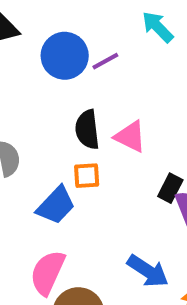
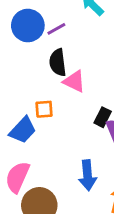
black semicircle: (87, 129) -> (58, 62), moved
blue arrow: (148, 271) -> (87, 175), turned 52

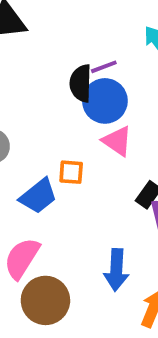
blue circle: (28, 26) -> (105, 101), moved
black semicircle: (58, 62) -> (81, 83), moved

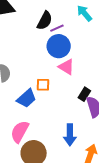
black semicircle: (81, 83) -> (45, 21), moved, turned -150

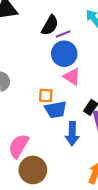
blue trapezoid: (27, 98) -> (56, 110), moved, turned 30
blue arrow: (70, 135) -> (72, 134), moved

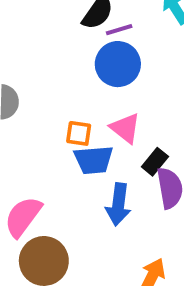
pink triangle: (72, 77) -> (125, 128), moved

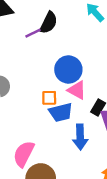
purple line: (119, 30) -> (33, 33), moved
blue circle: (118, 64) -> (68, 69), moved

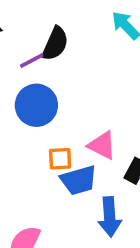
blue circle: (68, 69) -> (36, 105), moved

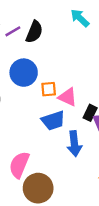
purple line: (32, 61) -> (13, 31), moved
orange square: (60, 159) -> (49, 89), moved

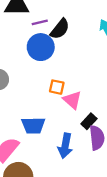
blue circle: (24, 73) -> (41, 47), moved
blue trapezoid: (53, 121) -> (33, 126), moved

